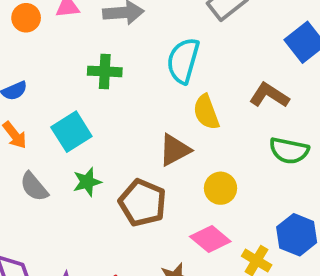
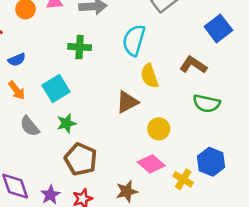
brown pentagon: (142, 203) -> (81, 159), moved

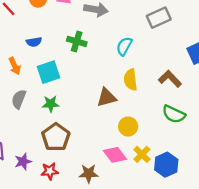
cyan semicircle: (134, 40) -> (124, 46), size x0.7
blue semicircle: (17, 60) -> (34, 42), moved
gray semicircle: (30, 126) -> (19, 99), turned 48
yellow cross: (183, 179) -> (142, 154), moved

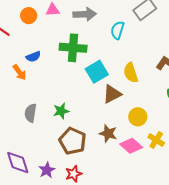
green cross: (77, 41) -> (73, 48), size x1.4
cyan semicircle: (124, 46) -> (117, 30), moved
orange arrow: (15, 66) -> (19, 72), moved
cyan square: (49, 72) -> (97, 72), moved
brown star: (89, 173) -> (108, 133), moved, turned 30

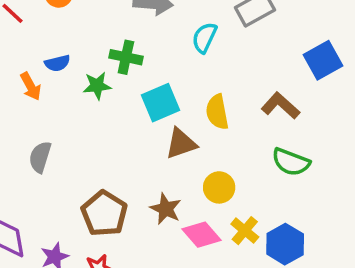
green cross: (73, 48) -> (126, 57), size x0.7
green star: (61, 111) -> (97, 86), moved

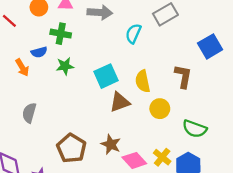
green cross: (126, 57) -> (61, 34), moved
brown L-shape: (280, 106) -> (183, 76), turned 60
green semicircle: (291, 162) -> (195, 129), moved
yellow circle: (219, 187) -> (160, 109), moved

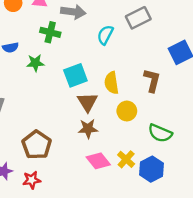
green cross: (61, 34) -> (50, 32), moved
brown triangle: (120, 102) -> (87, 102), turned -45
brown star: (111, 144) -> (88, 129), moved, turned -30

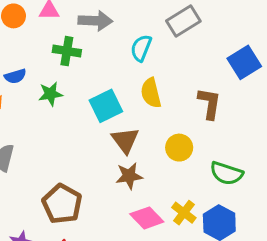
yellow semicircle: (111, 83) -> (151, 93), moved

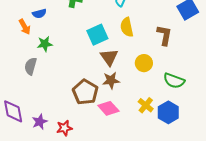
green star: (50, 94) -> (45, 44), moved
brown pentagon: (62, 204) -> (85, 92), moved
pink diamond: (147, 218) -> (108, 108), moved

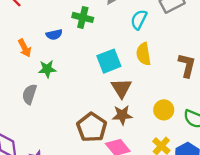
blue semicircle: (39, 14) -> (54, 35), moved
yellow circle: (144, 63) -> (164, 110), moved

